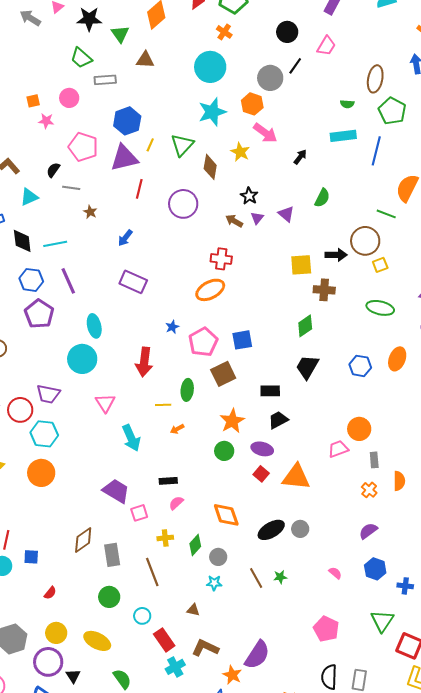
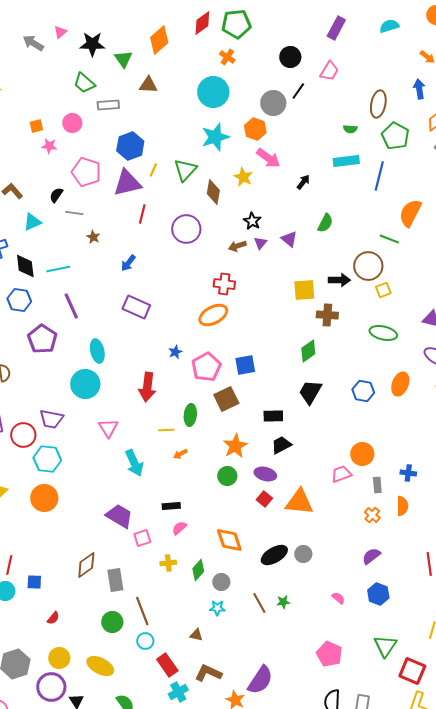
brown arrow: (234, 221) -> (237, 246), turned -48
blue hexagon: (31, 280) -> (19, 300), moved
brown line: (152, 572) -> (142, 611), moved
blue cross: (405, 586) -> (408, 473), moved

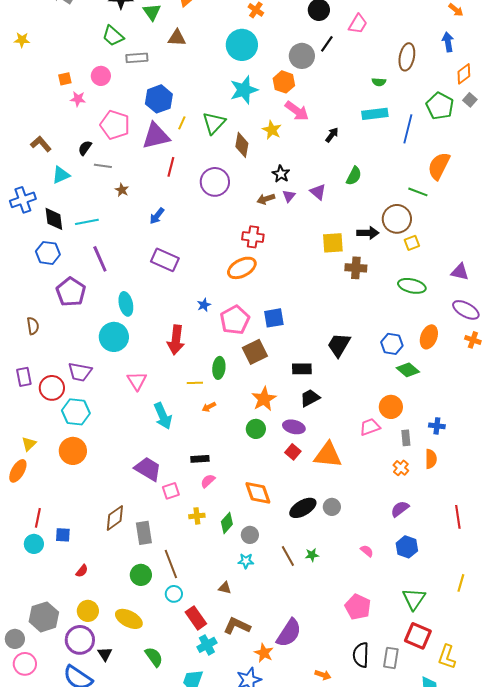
green pentagon: (395, 136) -> (440, 106), moved
green diamond: (308, 351) -> (408, 370), moved, turned 75
red square: (412, 671) -> (418, 636), moved

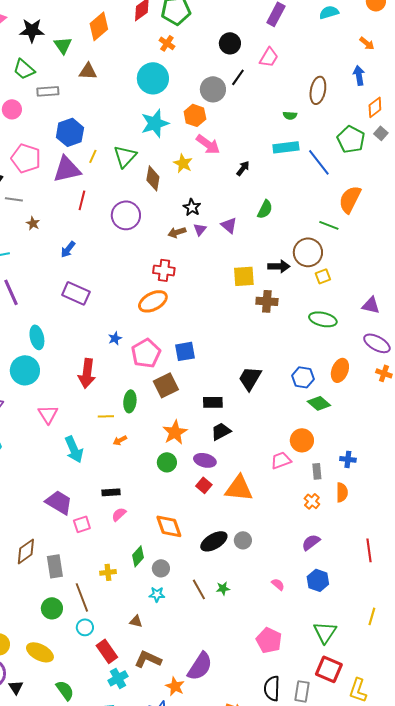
blue line: (408, 129) -> (319, 162), turned -52
yellow cross: (197, 516) -> (108, 572), moved

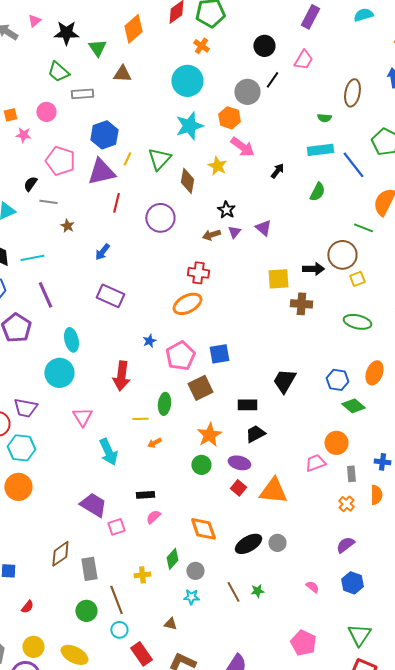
green semicircle: (265, 209) -> (317, 192), moved

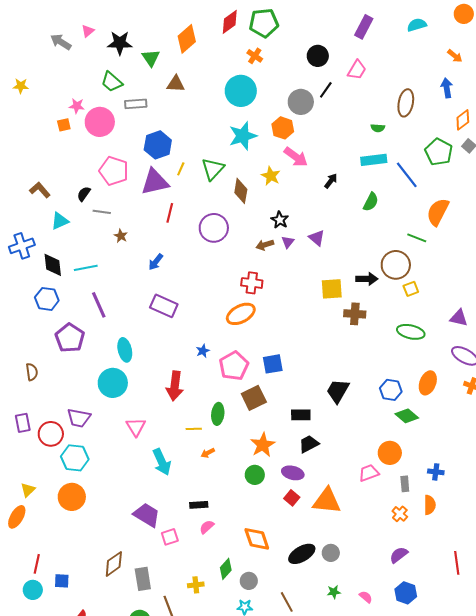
pink circle: (46, 112) -> (100, 122), size x1.5
pink star: (23, 135) -> (77, 106), moved
green star: (257, 591) -> (334, 592), moved

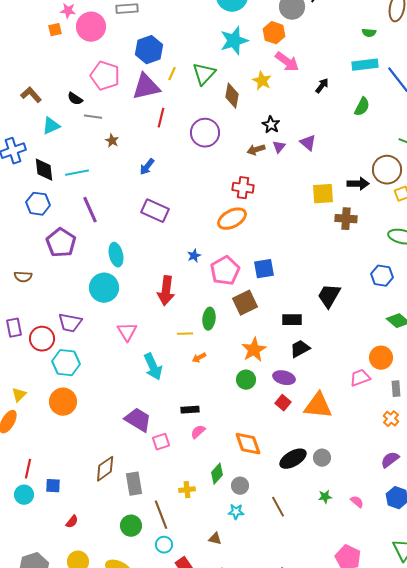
black semicircle: (84, 194) -> (75, 99), turned -91
brown semicircle: (32, 372) -> (23, 277), turned 102
blue hexagon: (391, 390) -> (382, 276), moved

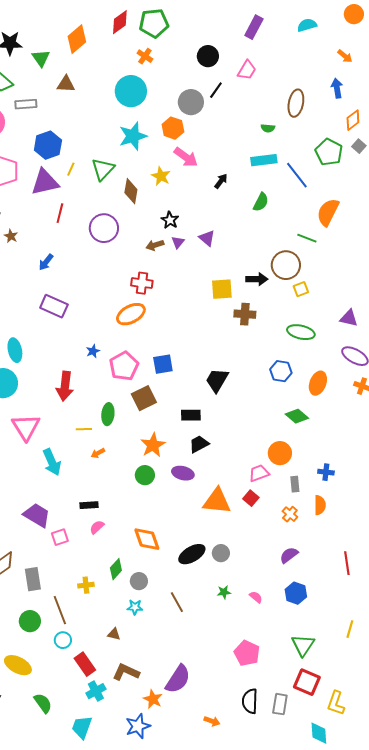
black trapezoid: (329, 296) -> (217, 380), moved
pink triangle: (127, 332) -> (26, 427), size x1.4
red square: (283, 403) -> (251, 498), moved

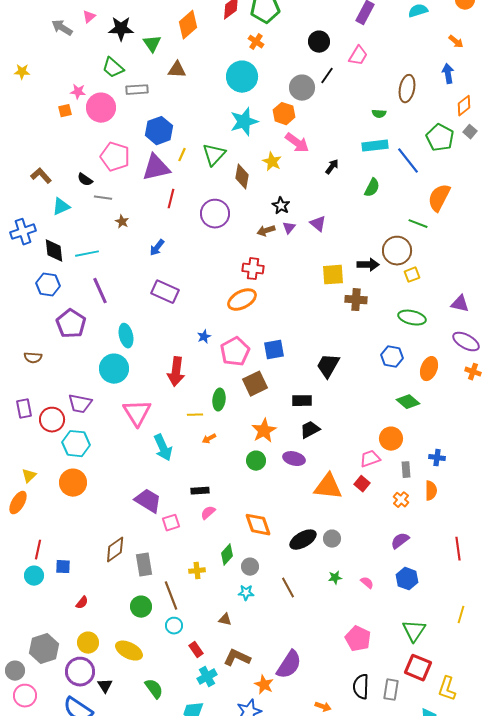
red rectangle: (85, 664) -> (196, 650), size x0.7

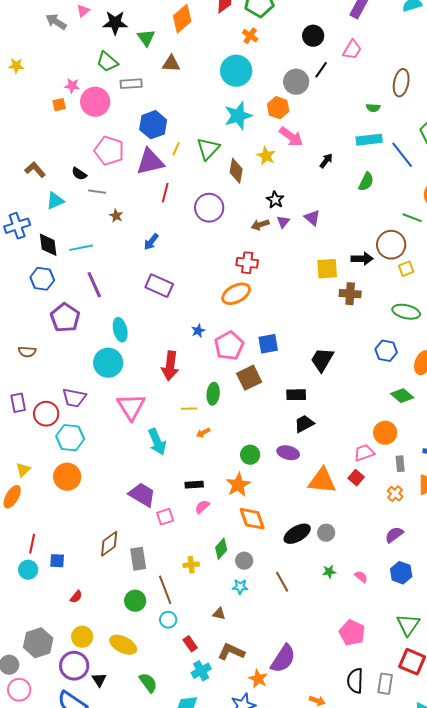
orange star: (264, 431) -> (238, 485), moved

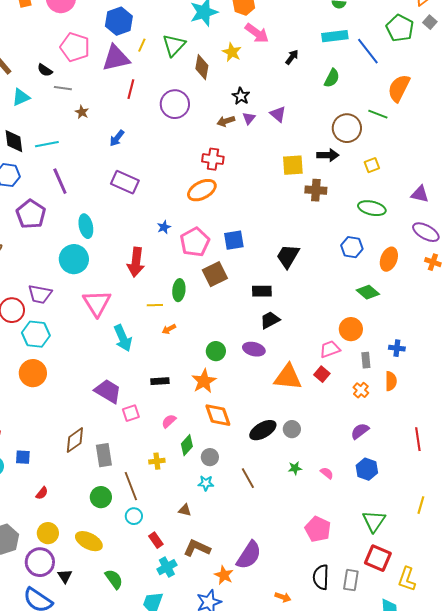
brown circle: (391, 245) -> (347, 128), moved
pink semicircle: (202, 507) -> (169, 421), moved

